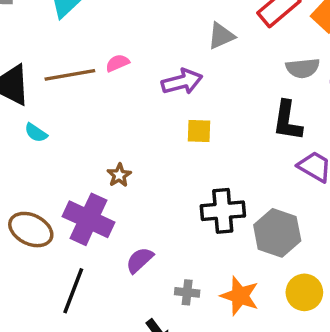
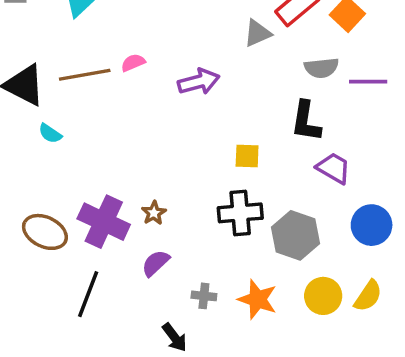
gray triangle: (221, 36) -> (257, 33), moved
yellow square: (199, 131) -> (247, 156), moved
brown star: (119, 175) -> (154, 213), moved

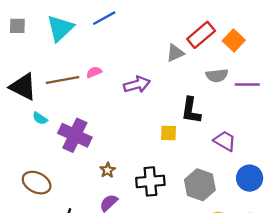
black L-shape: (306, 121) -> (191, 110), moved
black cross: (240, 213) -> (150, 181), moved
purple cross: (104, 222) -> (75, 135), moved

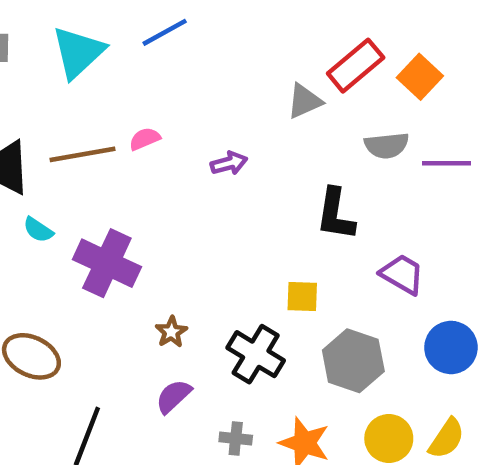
purple arrow: (137, 85) -> (229, 163), size x0.7
yellow square: (168, 133) -> (302, 296), moved
black cross: (150, 181) -> (256, 354), turned 36

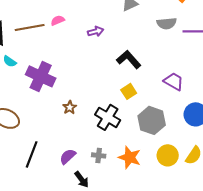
black L-shape: (336, 214) -> (129, 59), moved, turned 130
yellow square: (302, 296) -> (129, 91), turned -35
purple semicircle: (174, 396) -> (68, 156), moved

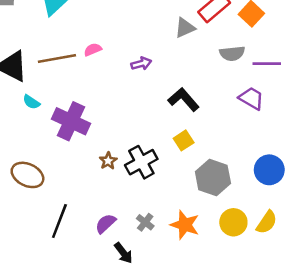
purple trapezoid: (174, 81) -> (251, 98), moved
black cross: (108, 117) -> (141, 162), moved, turned 30
gray cross: (99, 155) -> (145, 222), turned 32

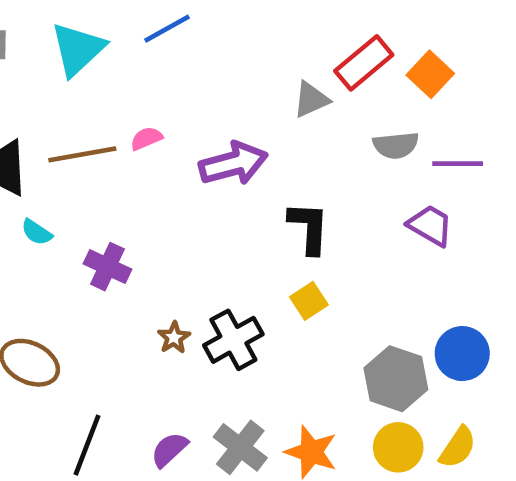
purple arrow: (141, 64) -> (233, 164), size x1.8
black L-shape: (184, 99) -> (309, 228), turned 44
purple cross: (71, 121) -> (108, 267), size x0.7
gray hexagon: (213, 177) -> (396, 379), moved
gray cross: (145, 222) -> (240, 447), size x1.6

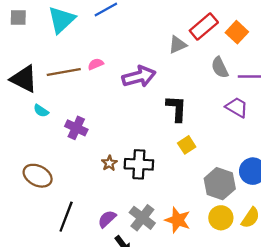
gray semicircle: (396, 145) -> (220, 67), turned 70
yellow square: (309, 301) -> (187, 145), moved
black cross: (233, 340) -> (139, 164), turned 32

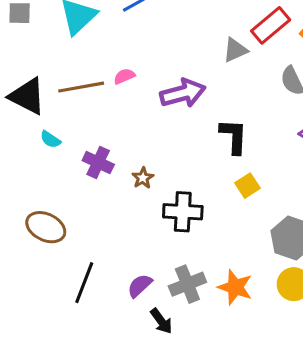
brown star: (109, 163) -> (143, 178), moved
gray cross: (142, 218) -> (187, 284), turned 30

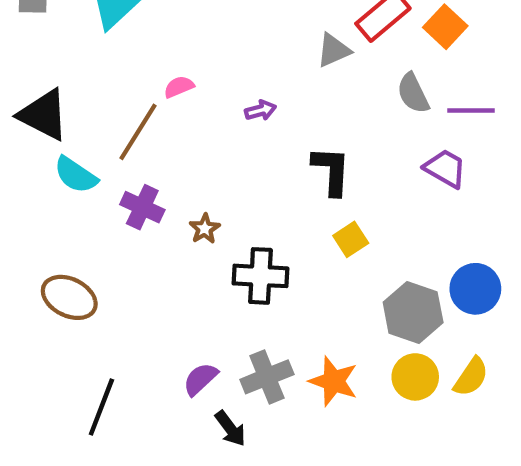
brown line: (81, 87) -> (138, 132), moved, turned -48
purple arrow: (183, 93) -> (260, 110), size x0.5
cyan semicircle: (50, 139) -> (76, 175), size x1.5
black line: (84, 283) -> (101, 407), moved

